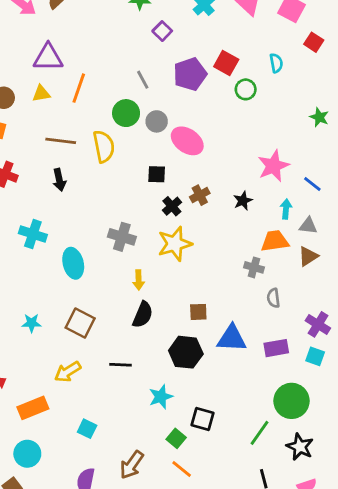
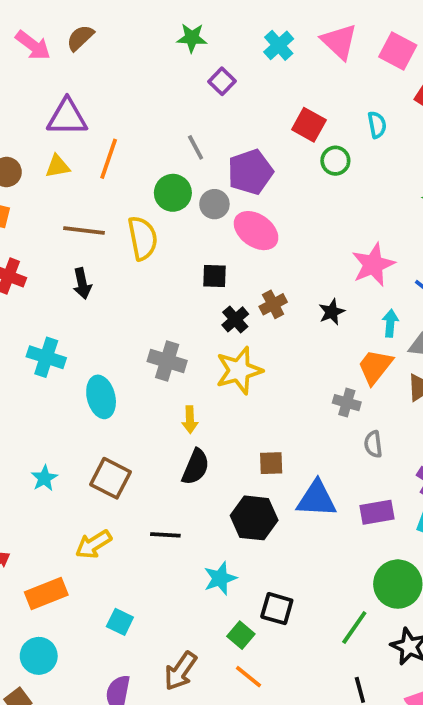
purple pentagon: (190, 74) -> (250, 172), moved
orange trapezoid: (275, 241) -> (375, 367), turned -44
cyan star: (31, 323) -> (44, 478), turned -30

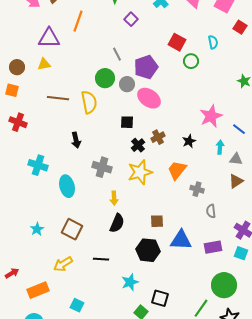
orange line: (109, 159) -> (78, 21), moved
black arrow: (82, 284) -> (76, 140), moved
orange trapezoid: (375, 367) -> (177, 170), moved

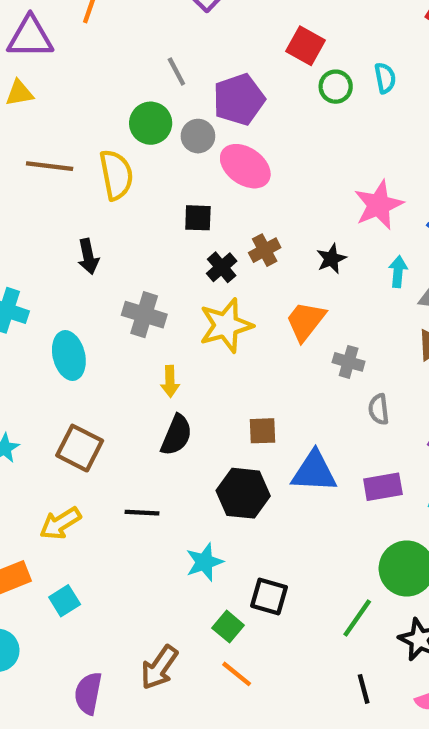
cyan semicircle: (213, 42) -> (385, 78), moved
cyan square: (77, 305) -> (65, 601), moved, turned 32

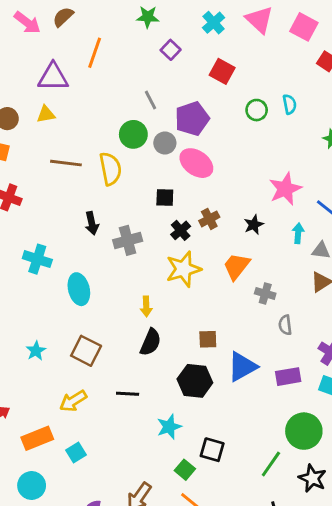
red square: (306, 46) -> (222, 71), moved
gray cross: (144, 315) -> (128, 240), moved, turned -32
blue triangle: (314, 472) -> (242, 367), turned -32

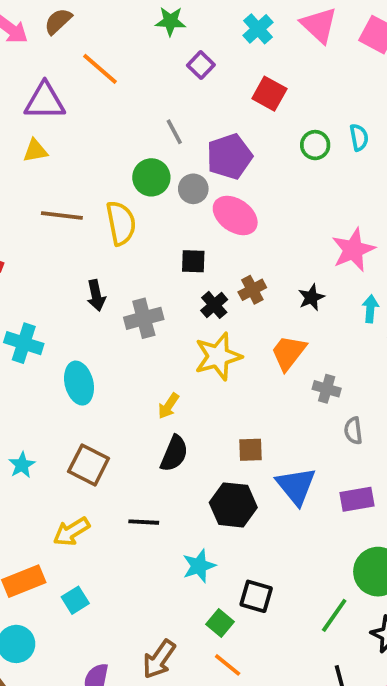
orange line: (95, 53) -> (100, 69), turned -68
yellow arrow: (146, 306) -> (169, 406), turned 36
blue triangle: (242, 367) -> (296, 486), turned -40

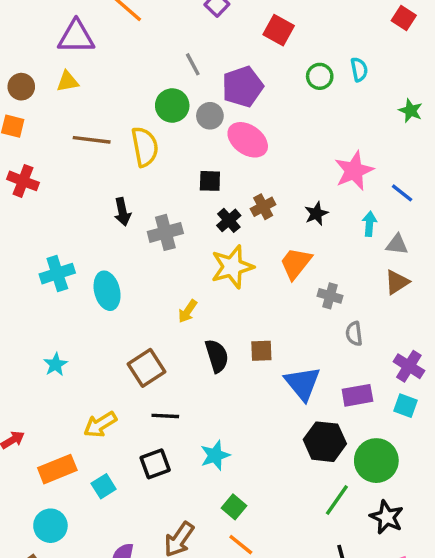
cyan cross: (24, 343) -> (57, 274), moved, turned -36
black semicircle: (174, 454) -> (217, 356), moved, turned -40
brown square: (89, 465) -> (146, 368), moved, turned 30
black hexagon: (233, 505) -> (325, 442), moved
black square: (256, 596) -> (155, 464), moved, turned -36

